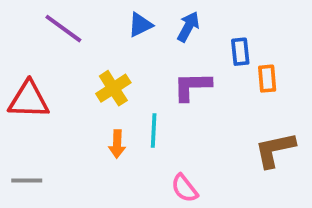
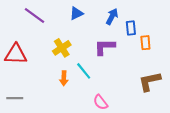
blue arrow: (188, 27) -> (112, 17), moved
cyan line: (154, 131) -> (84, 71), turned -42

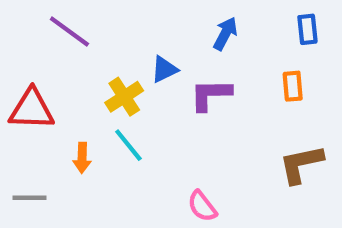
blue triangle: (76, 13) -> (164, 69), moved
blue rectangle: (131, 28) -> (307, 29), moved
cyan line: (84, 71) -> (128, 145), moved
orange arrow: (64, 78) -> (82, 158), moved

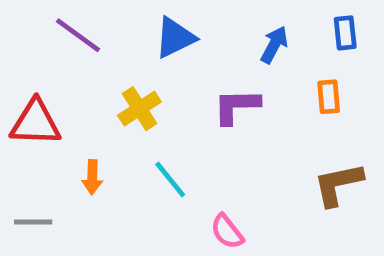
blue arrow: (225, 34) -> (274, 45), moved
blue triangle: (164, 69) -> (175, 38), moved, size x1.4
cyan line: (128, 145) -> (170, 180), moved

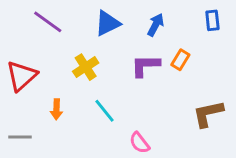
blue arrow: (274, 45) -> (156, 25), moved
orange rectangle: (329, 97) -> (180, 60), moved, turned 36
red triangle: (35, 123) -> (22, 76), turned -44

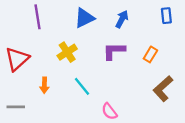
purple line: (48, 22) -> (38, 17), turned 45
orange rectangle: (180, 60) -> (150, 54), moved
brown L-shape: (208, 114) -> (163, 89), turned -30

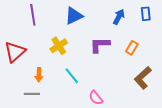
blue arrow: (122, 19) -> (119, 17), moved
gray line: (16, 107) -> (32, 94), moved

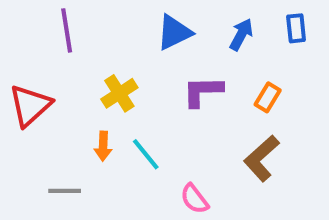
blue triangle: (74, 16) -> (174, 32), moved
orange arrow: (39, 75) -> (103, 146), moved
brown L-shape: (143, 78) -> (262, 158), moved

